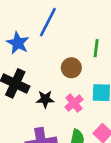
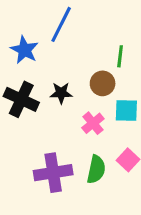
brown circle: (71, 68) -> (103, 83), moved
black star: (45, 99) -> (61, 93), moved

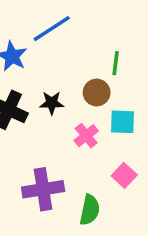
blue line: (61, 24) -> (52, 29), turned 30
green semicircle: (96, 169) -> (90, 210), moved

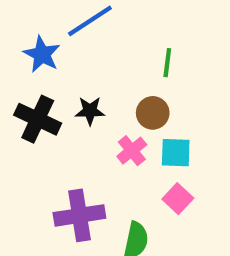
brown circle: (97, 92) -> (153, 113), moved
cyan square: (122, 122) -> (176, 153), moved

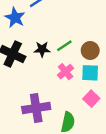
green line: (167, 63) -> (64, 46), moved, turned 49
brown circle: (153, 113) -> (90, 50), moved

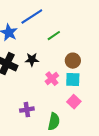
green line: (64, 46) -> (54, 36), moved
purple cross: (36, 108) -> (27, 110), size x0.6

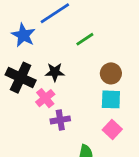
pink cross: (52, 79) -> (45, 98), moved
purple cross: (27, 110) -> (60, 120), moved

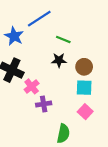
green line: (85, 39) -> (63, 39), turned 56
black star: (55, 72) -> (59, 60), moved

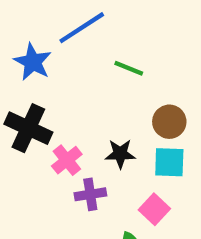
black star: (59, 60) -> (120, 154), moved
pink square: (85, 112) -> (154, 209), moved

